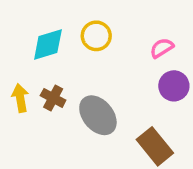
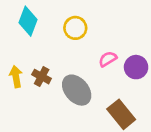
cyan diamond: (48, 44) -> (28, 21), moved, turned -52
pink semicircle: (162, 48) -> (108, 59), moved

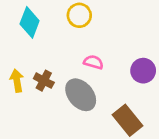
yellow circle: (75, 28) -> (79, 15), moved
pink semicircle: (108, 59) -> (93, 62), moved, turned 48

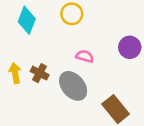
purple circle: (143, 71) -> (130, 47), moved

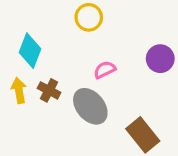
cyan diamond: (27, 20) -> (30, 51), moved
pink semicircle: (85, 56) -> (105, 70), turned -42

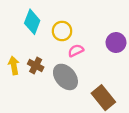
yellow circle: (89, 17) -> (62, 31), moved
cyan diamond: (30, 51) -> (32, 22), moved

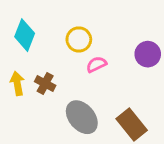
cyan diamond: (32, 22) -> (25, 35), moved
gray ellipse: (65, 77) -> (82, 117), moved

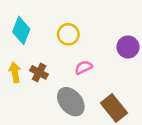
pink semicircle: (96, 64) -> (84, 67), moved

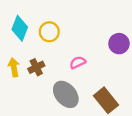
yellow circle: (68, 34) -> (49, 32), moved
brown cross: (39, 72) -> (36, 67), turned 35

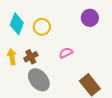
purple circle: (119, 44) -> (90, 18), moved
gray ellipse: (66, 94) -> (39, 80), moved

